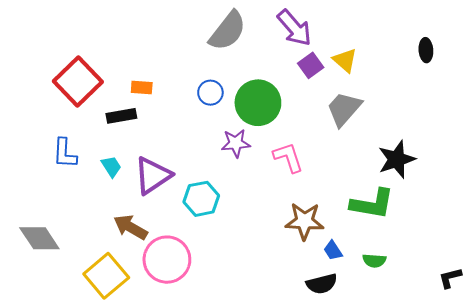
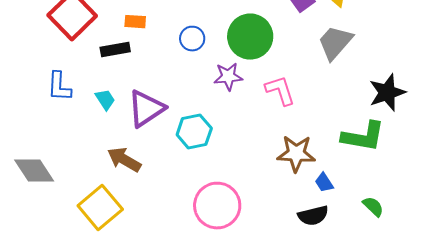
blue circle: (210, 93) -> (192, 39), moved
pink circle: (167, 260) -> (217, 206), moved
green semicircle: (374, 261) -> (373, 207), moved, turned -140

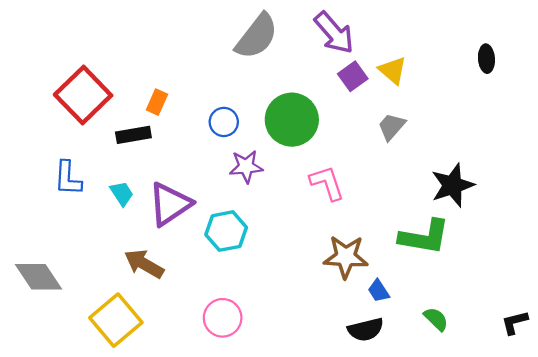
orange rectangle: (135, 22) -> (157, 102), turned -70
gray trapezoid: (335, 43) -> (391, 127), size x0.7
purple star: (228, 77) -> (246, 167), moved
pink circle: (217, 206) -> (223, 318), moved, size x0.7

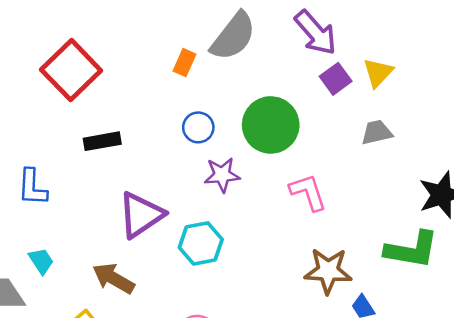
yellow triangle: (393, 70) -> (378, 73), turned 32
red square: (83, 95) -> (71, 70), moved
orange rectangle: (157, 102) -> (185, 63), moved
gray trapezoid: (391, 127) -> (377, 132), turned 36
cyan trapezoid: (122, 193) -> (41, 261), moved

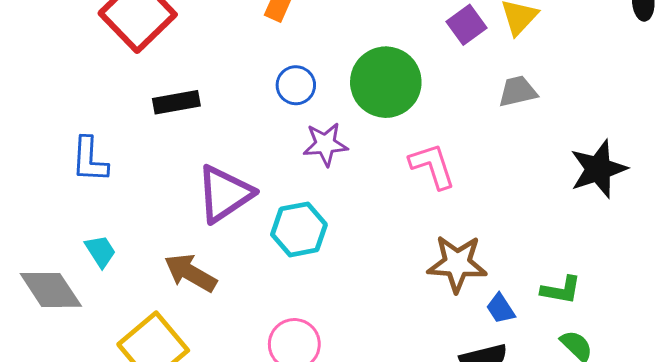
green L-shape: (412, 250) -> (561, 290), moved, size x0.6

